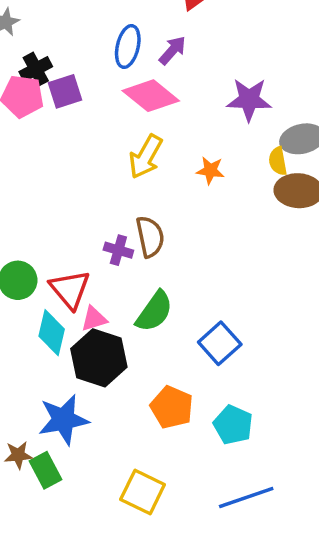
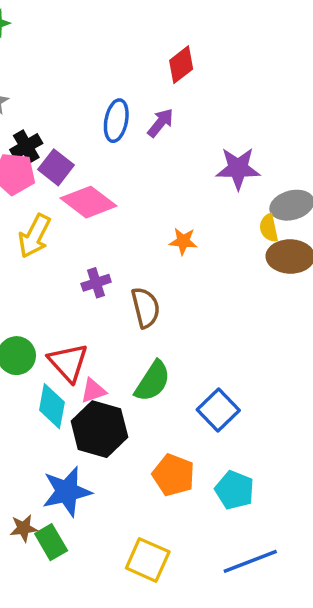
purple square: (65, 91) -> (56, 167), turned -32
pink diamond: (151, 96) -> (89, 202), moved
yellow arrow: (146, 157) -> (34, 236), moved
orange star: (210, 170) -> (183, 241), moved
purple cross: (118, 250) -> (96, 283), moved, turned -32

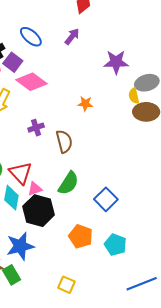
blue ellipse: (116, 121) -> (31, 37), moved, turned -60
yellow square: (148, 560) -> (66, 285), size x0.7
blue line: (250, 561) -> (142, 284), moved

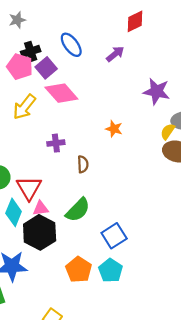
yellow semicircle: (134, 96) -> (168, 132), turned 35
brown semicircle: (64, 141) -> (83, 164), size x0.7
cyan pentagon: (115, 245) -> (111, 271), moved

